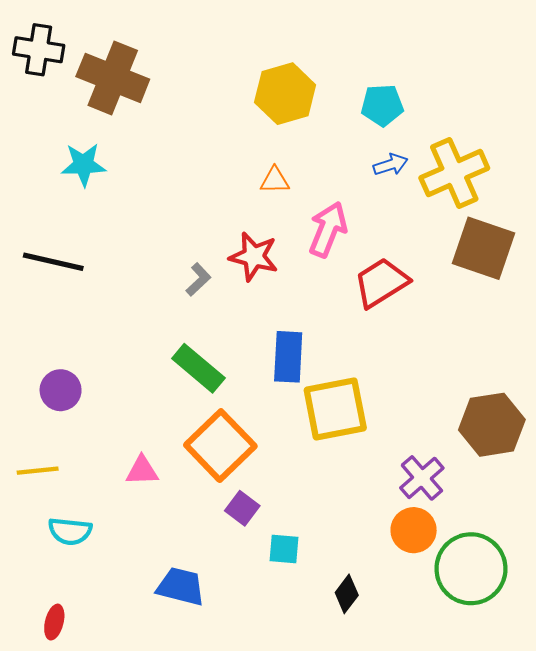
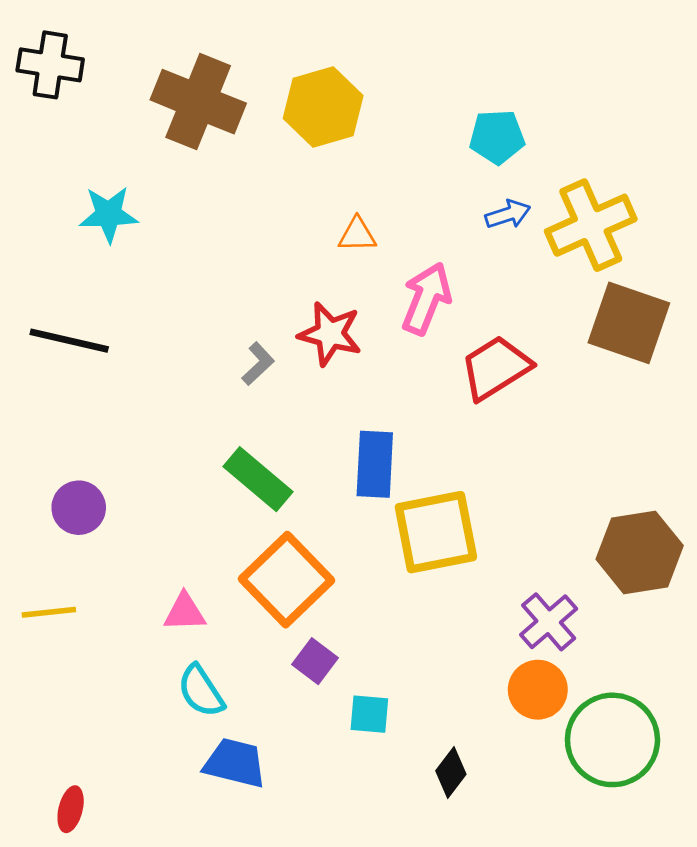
brown cross: (113, 78) -> (198, 102), moved
yellow hexagon: (285, 94) -> (323, 107), moved
cyan semicircle: (70, 531) -> (201, 691), moved, turned 51

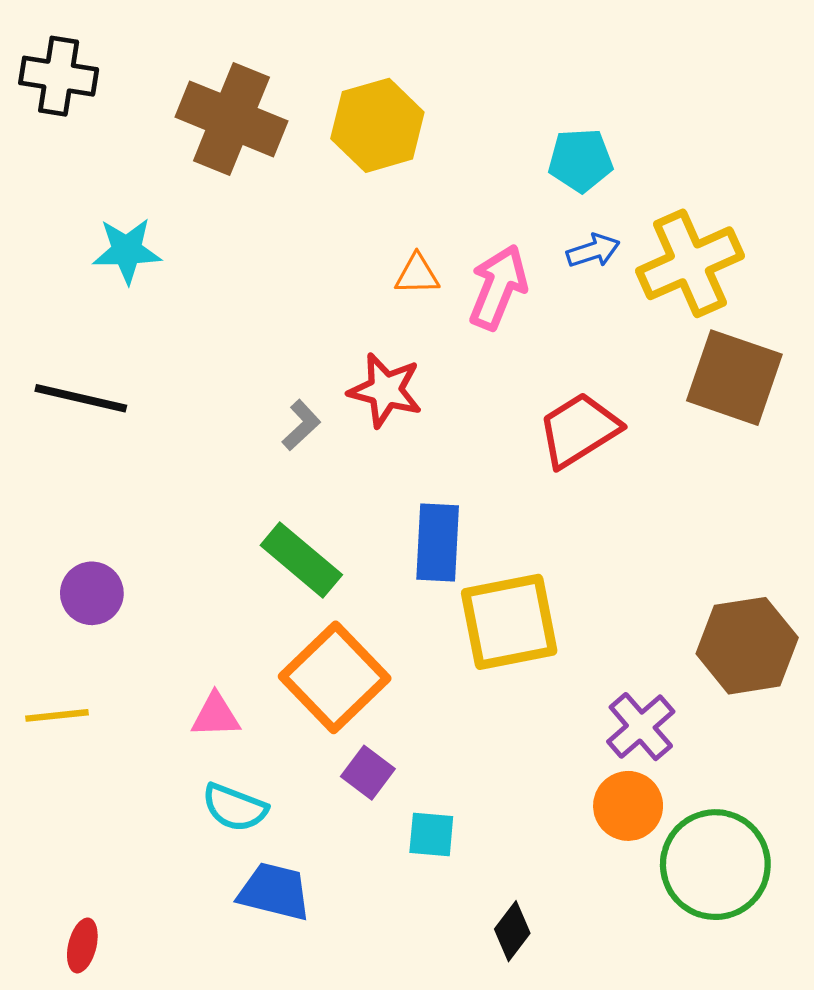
pink arrow: (426, 299) -> (498, 287), moved
cyan semicircle: (201, 691) -> (235, 807), turned -36
black diamond: (451, 773) -> (512, 931), moved

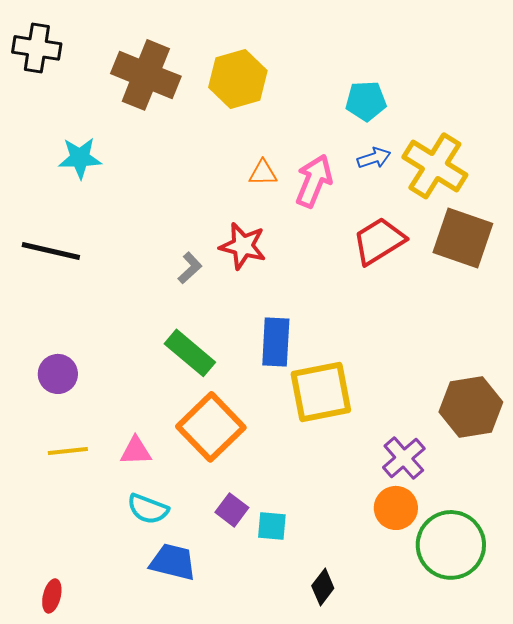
yellow cross: (690, 263) -> (435, 166), turned -34
red trapezoid: (579, 430) -> (379, 241), moved
yellow line: (57, 715) -> (68, 451), moved
purple square: (368, 773) -> (232, 510), moved

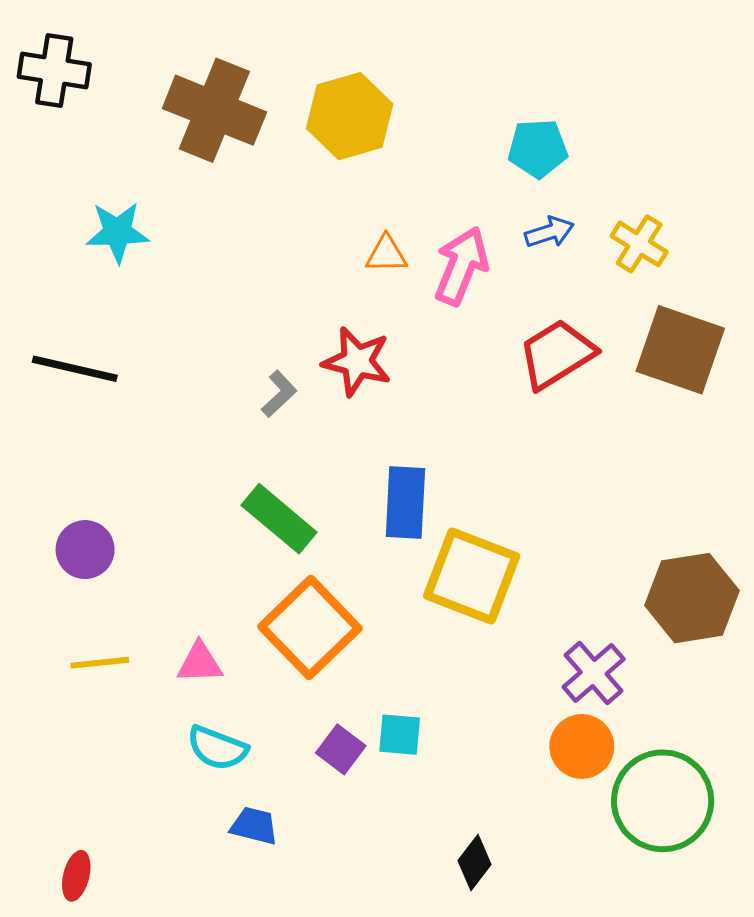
yellow cross: (435, 166) -> (639, 244), size x0.6
yellow square: (321, 392) -> (472, 576), turned 32
cyan square: (272, 526) -> (400, 735), moved
blue trapezoid: (173, 562) -> (254, 826), size x0.7

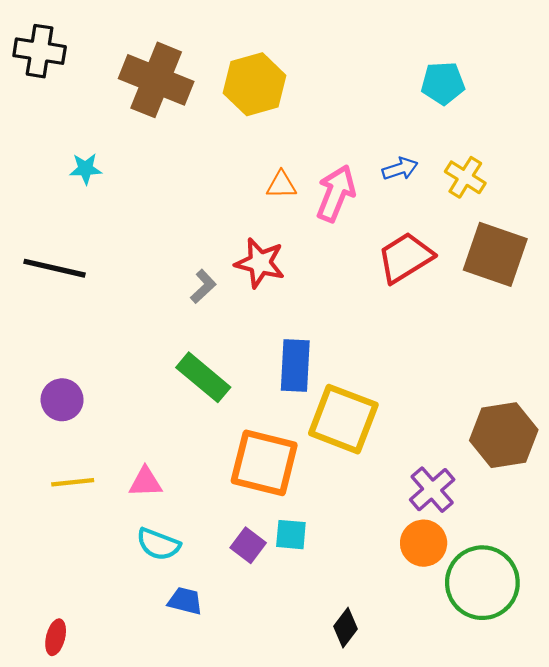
cyan pentagon: (538, 148) -> (443, 83), moved
cyan star: (117, 232) -> (86, 169), size x0.7
orange square: (310, 627) -> (264, 463), moved, turned -32

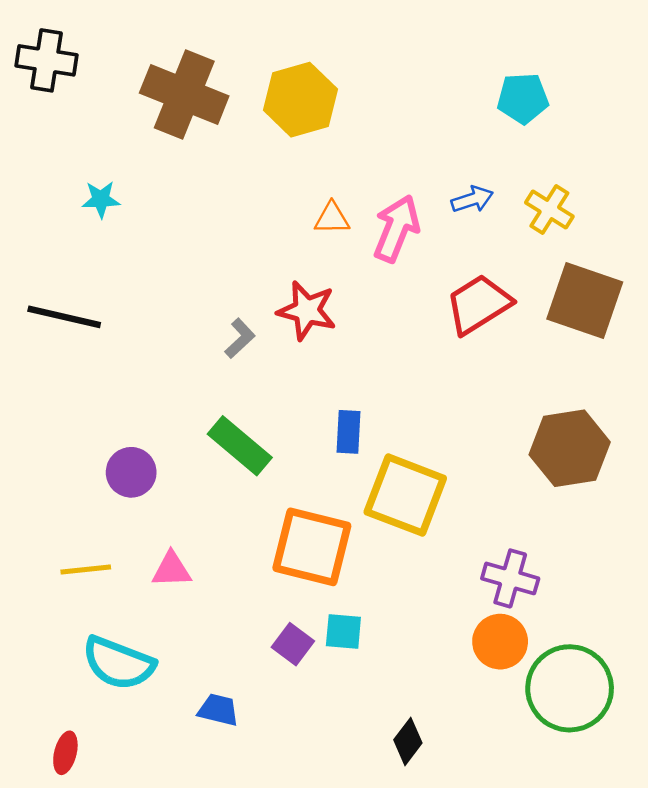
blue rectangle: (295, 366) -> (348, 432), size x0.7
purple circle: (62, 400) -> (131, 472), moved
brown hexagon: (504, 435) -> (570, 448), moved
purple cross: (432, 490) -> (510, 578), turned -33
cyan semicircle: (158, 544) -> (119, 663), moved, size x1.4

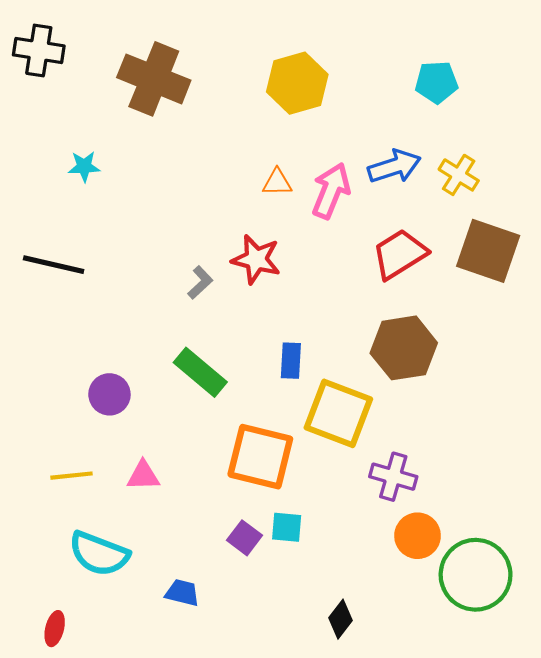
yellow hexagon: (300, 100) -> (297, 83), moved
blue arrow: (472, 199) -> (394, 167), size x1.5
brown hexagon: (570, 448) -> (404, 348), moved
purple cross: (510, 578) -> (393, 477), moved

